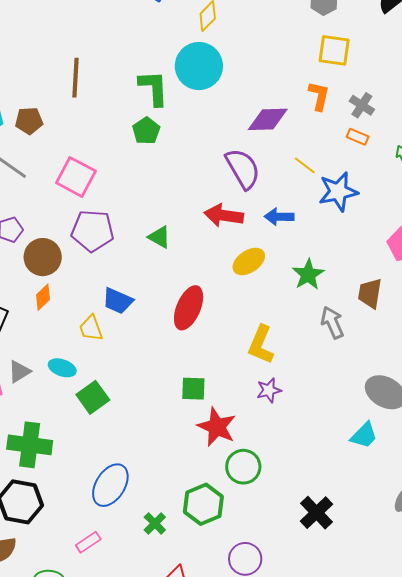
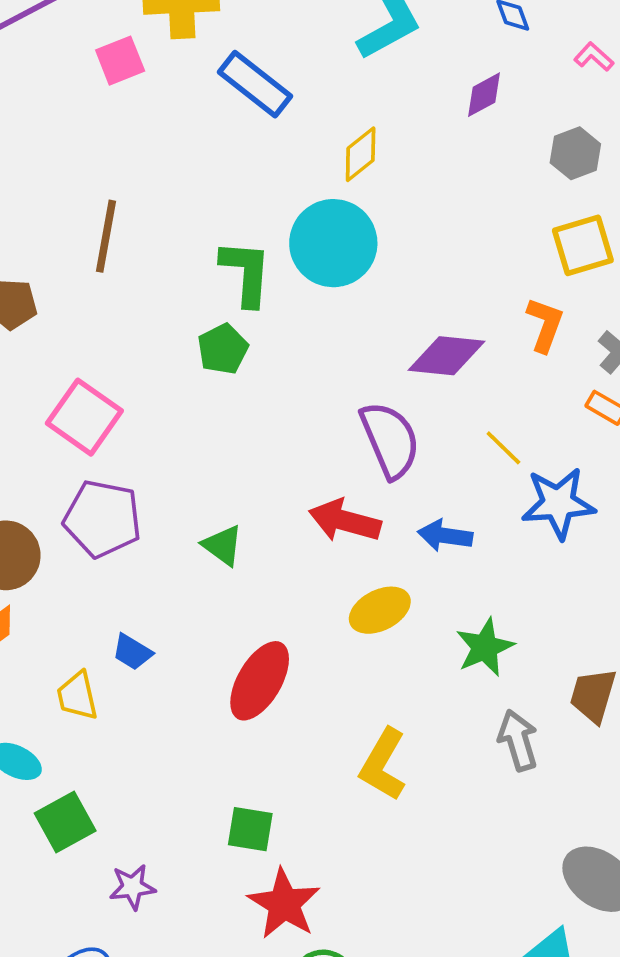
yellow square: (334, 50) -> (583, 245), turned -32
blue trapezoid: (118, 301) -> (132, 652), size x0.7
purple star: (269, 390) -> (132, 887), moved

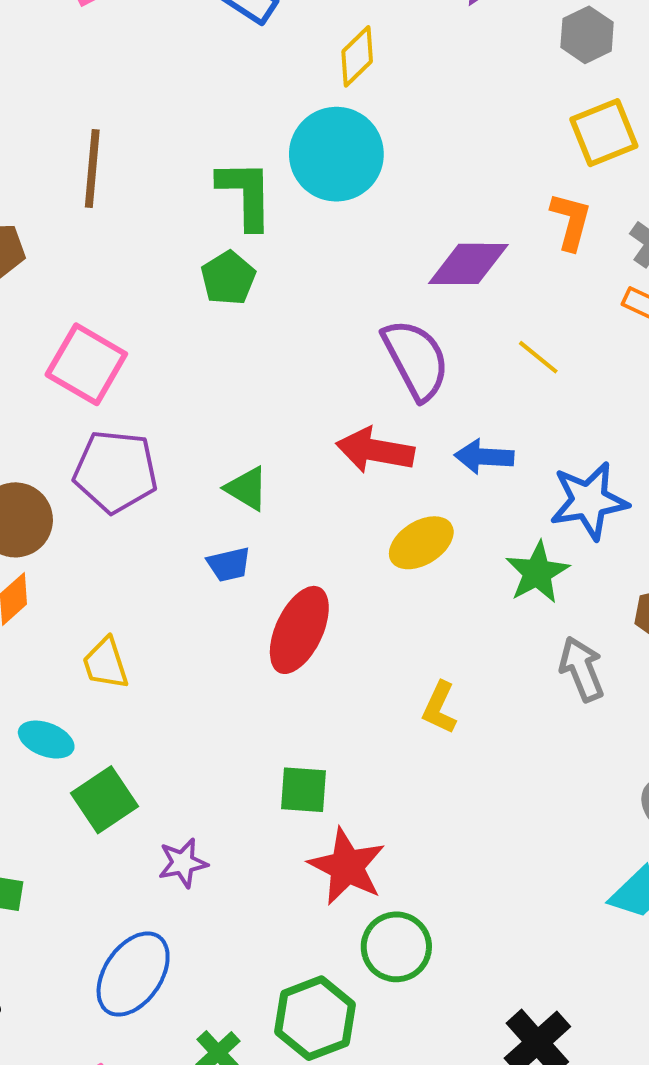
blue star: (558, 503) -> (589, 501), moved
blue trapezoid: (132, 652) -> (229, 564), moved, turned -39
yellow L-shape: (383, 764) -> (439, 708), size x0.7

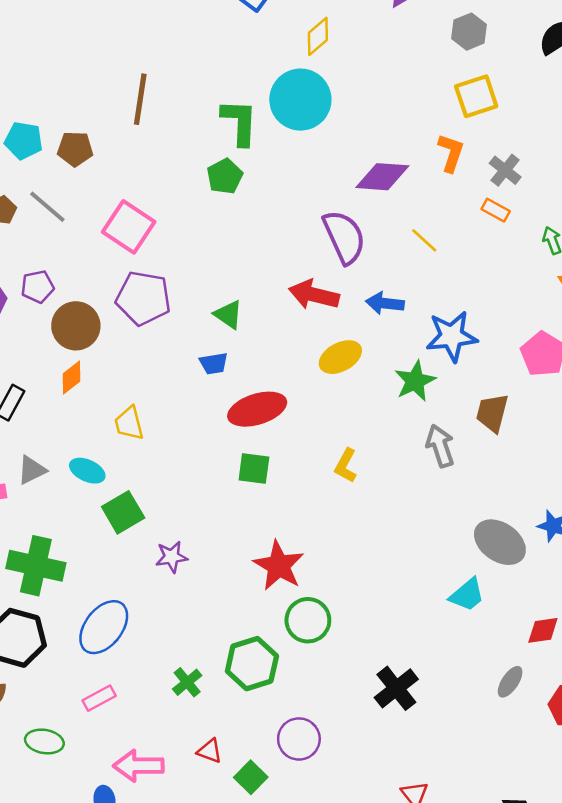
red ellipse: (299, 630) -> (257, 409), turned 44
green square: (303, 790) -> (254, 469), moved
blue ellipse: (133, 974) -> (104, 627), moved

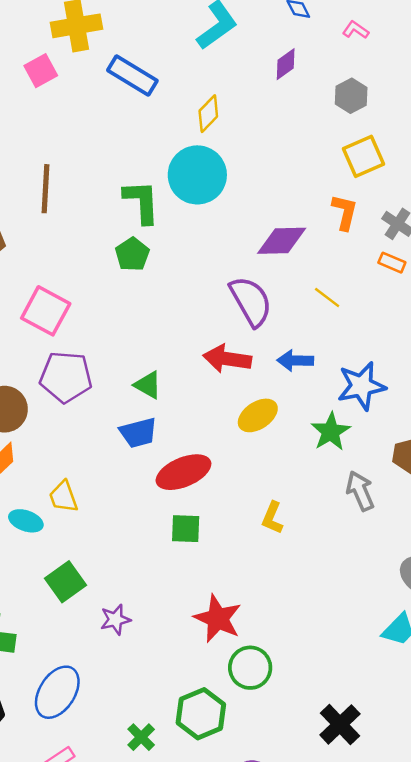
blue trapezoid: (214, 363) -> (138, 433), size x1.4
cyan ellipse: (87, 471) -> (26, 521), moved

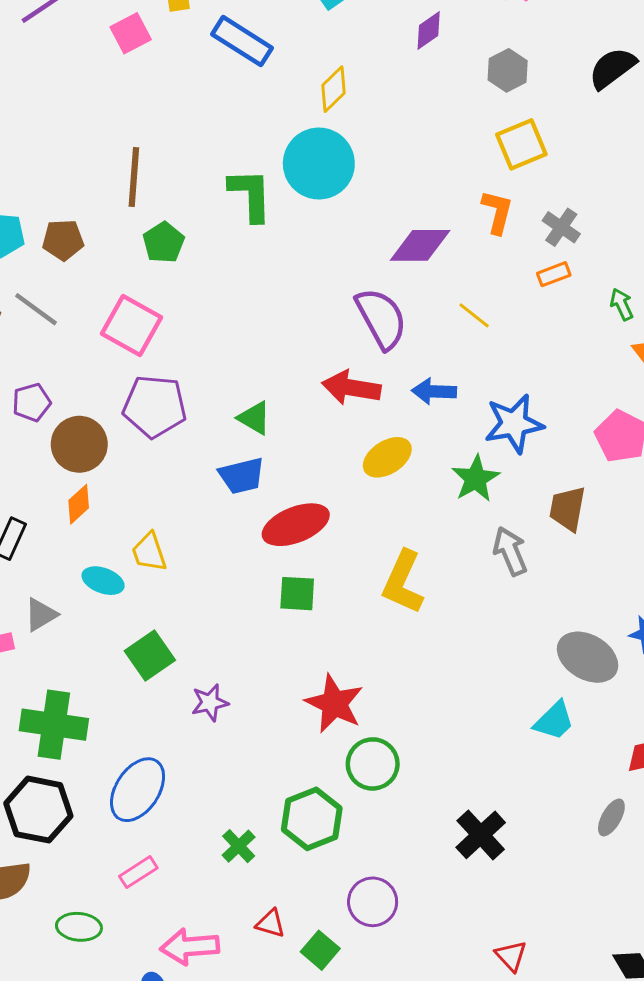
green pentagon: (132, 254) -> (164, 242), moved
orange rectangle: (392, 263) -> (554, 274), turned -45
yellow L-shape: (272, 518) -> (403, 582), size x1.6

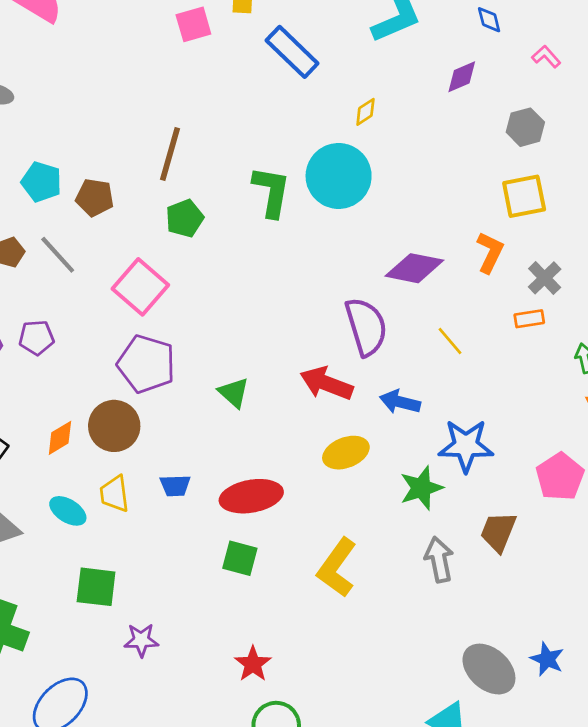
yellow diamond: (334, 89) -> (365, 112), size x0.7
brown circle: (79, 444) -> (114, 426), moved
blue trapezoid: (242, 476) -> (175, 486), moved, size x0.7
green square: (150, 655) -> (96, 587), turned 30
red star: (334, 704) -> (253, 664), size x0.7

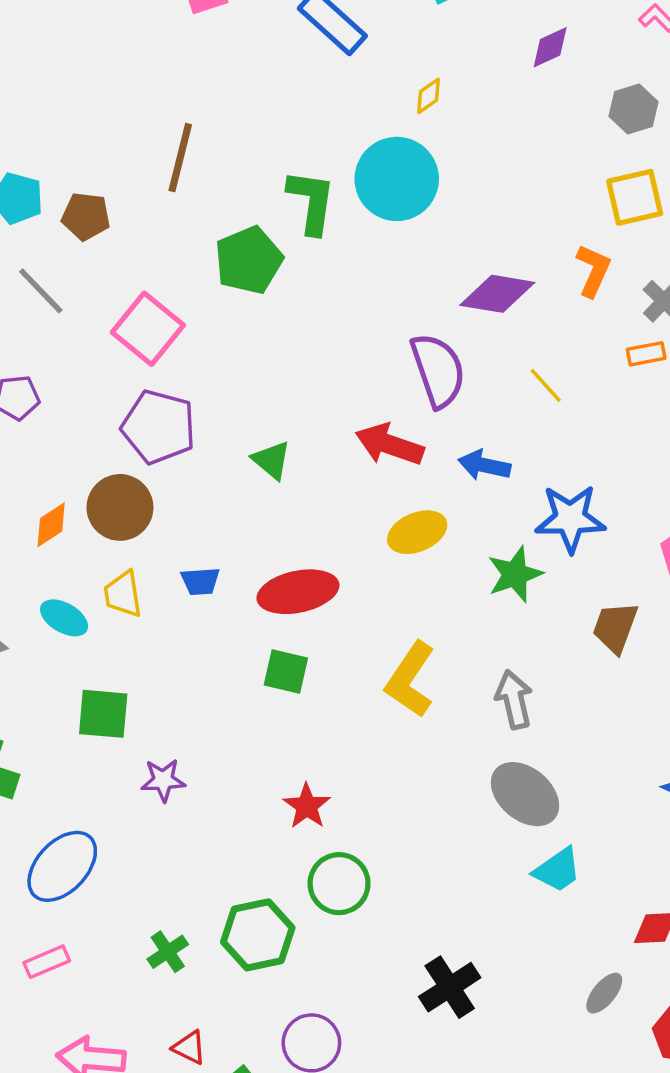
green pentagon: (185, 218) -> (249, 260), moved, size x1.4
gray arrow: (439, 560) -> (514, 699), moved
gray ellipse: (489, 669) -> (525, 794), moved

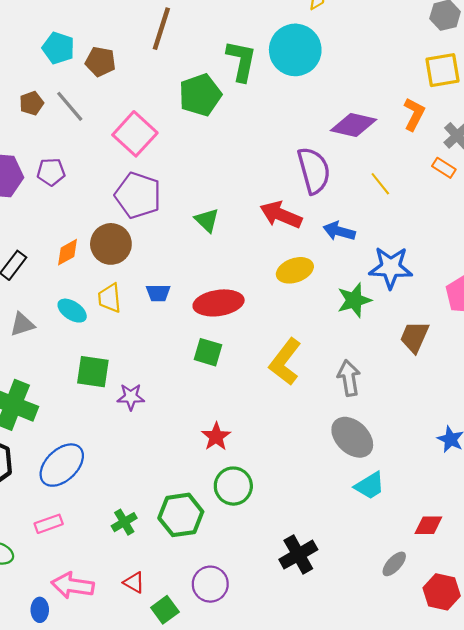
orange rectangle: (646, 354) -> (444, 168), turned 40
purple star: (163, 780) -> (131, 397), moved

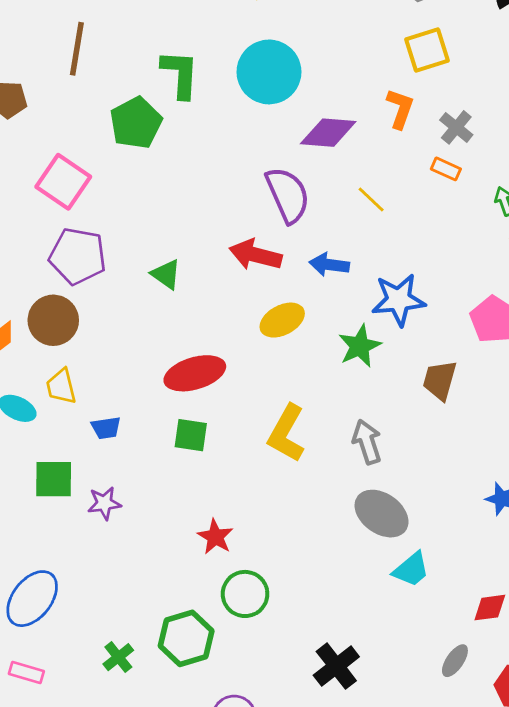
cyan circle: (295, 50) -> (269, 72), moved
blue trapezoid: (158, 293) -> (106, 428), moved
pink rectangle: (49, 524) -> (26, 672), turned 44

